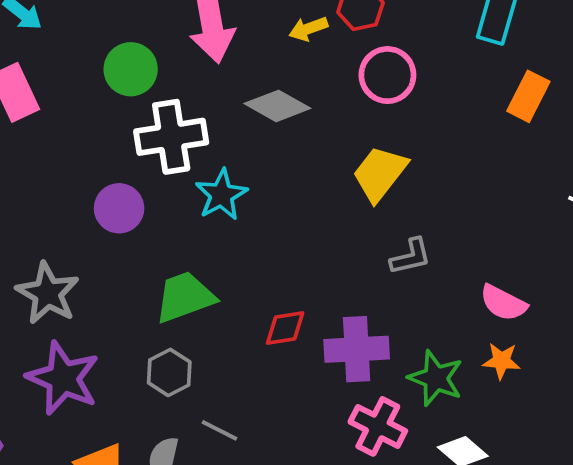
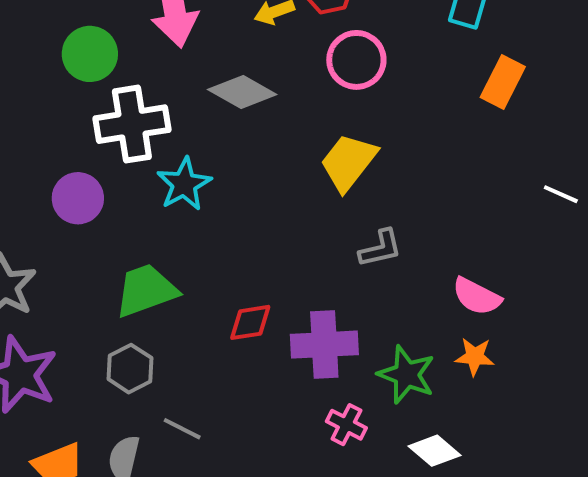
pink cross: (378, 426) -> (346, 425), size x0.7

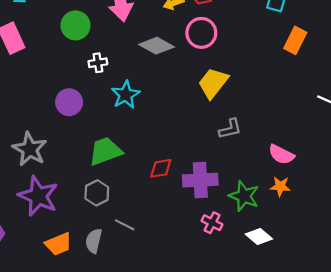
pink circle: (356, 60) -> (201, 33), moved
white cross: (132, 124) -> (98, 63), size x0.5

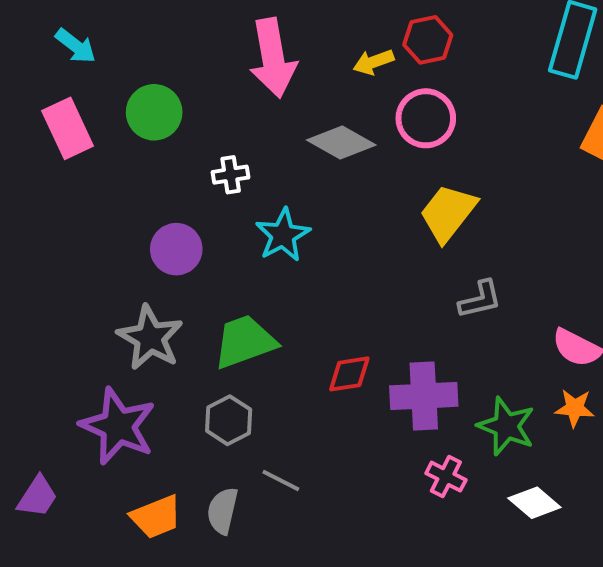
green circle: (76, 25) -> (154, 112), moved
gray star: (30, 149) -> (150, 338), moved

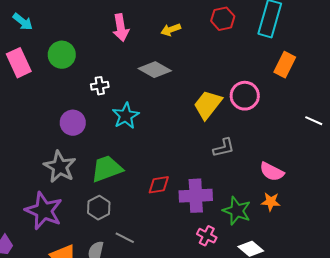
red hexagon: (428, 40) -> (223, 19), moved
pink arrow: (273, 58) -> (121, 28), size x0.7
pink circle: (426, 118) -> (245, 96), moved

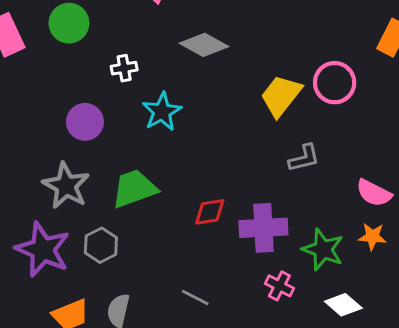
gray hexagon: (99, 208) -> (101, 245), moved
gray line: (125, 238) -> (195, 297), moved

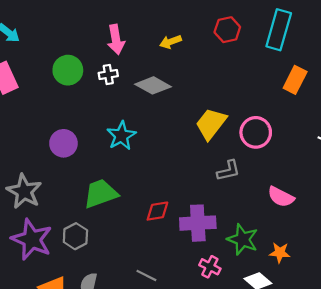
green circle: (69, 23) -> (68, 70), moved
white cross: (124, 68) -> (108, 74), moved
pink circle: (335, 83) -> (256, 132), moved
gray star: (66, 186) -> (24, 191), moved
orange star: (372, 237) -> (280, 253), moved

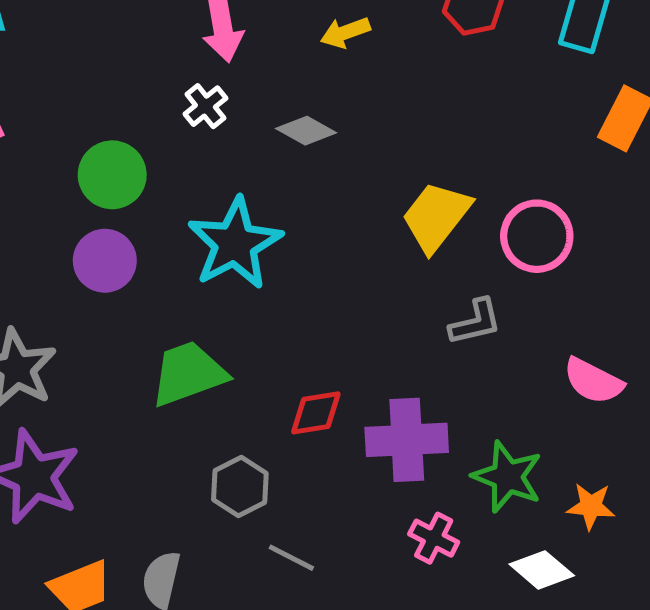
green circle: (68, 70) -> (112, 175), moved
white cross: (108, 74) -> (205, 106), turned -30
gray diamond: (153, 85) -> (306, 131), size x0.7
cyan star: (121, 136) -> (235, 244), size x1.4
gray hexagon: (75, 236) -> (240, 487), moved

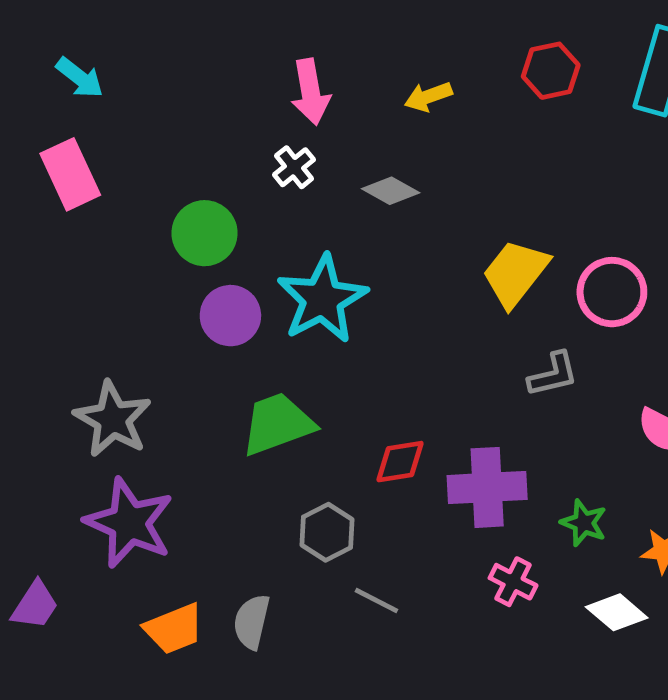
purple circle: (105, 261) -> (230, 316), moved
green star: (507, 477) -> (584, 523), size x0.7

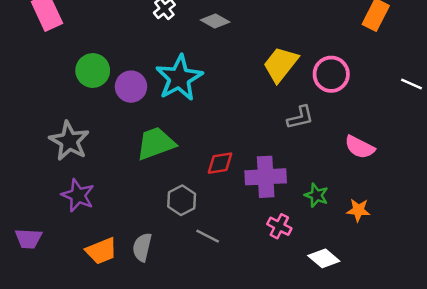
green circle: (205, 233) -> (93, 71), moved
purple star: (129, 523) -> (78, 195), size x0.7
purple trapezoid: (35, 605) -> (28, 239), turned 60
white diamond: (617, 612) -> (324, 258), moved

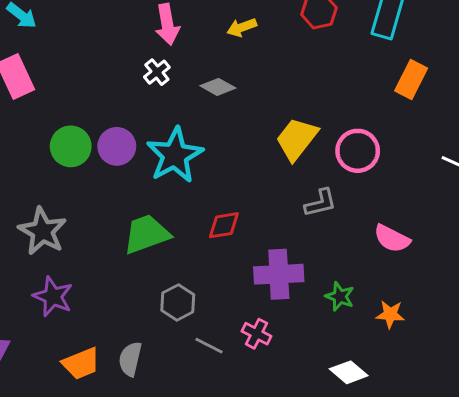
purple circle: (131, 87) -> (117, 146), moved
red diamond: (220, 163) -> (224, 225), moved
pink cross: (279, 226) -> (257, 334), moved

